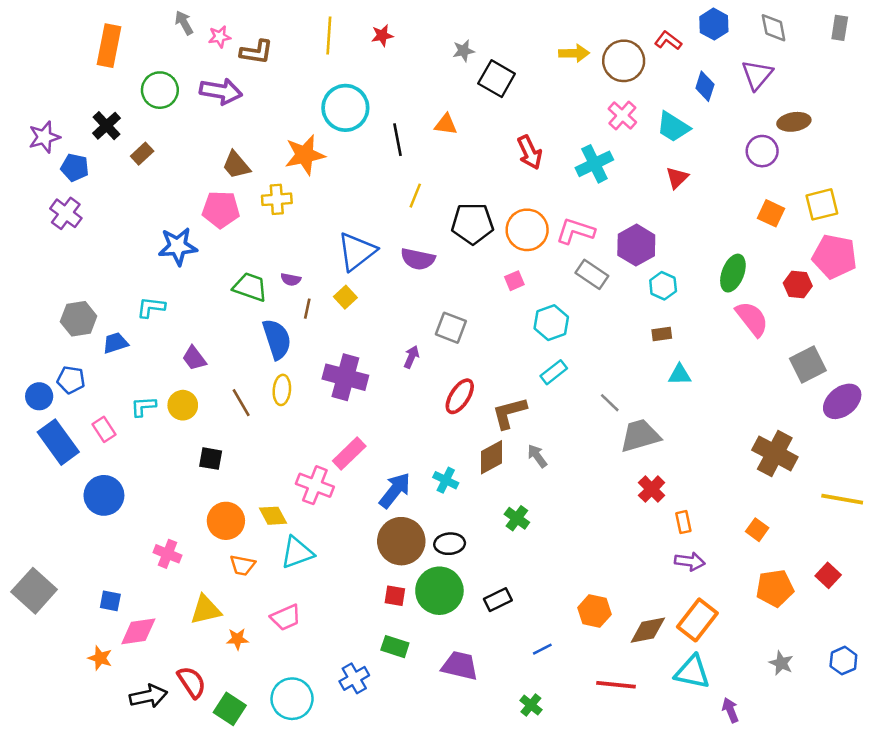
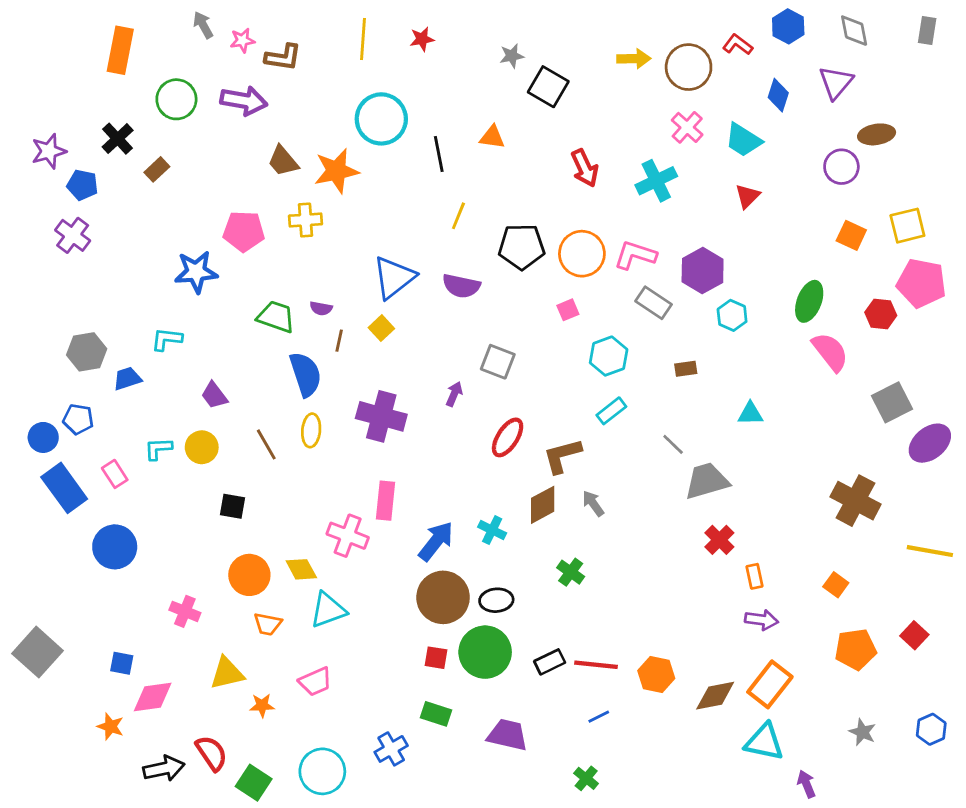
brown trapezoid: (236, 165) -> (283, 161), moved
brown rectangle: (662, 334) -> (686, 369), moved
pink rectangle: (349, 453) -> (385, 501), turned -40
red line: (616, 685) -> (596, 665), moved

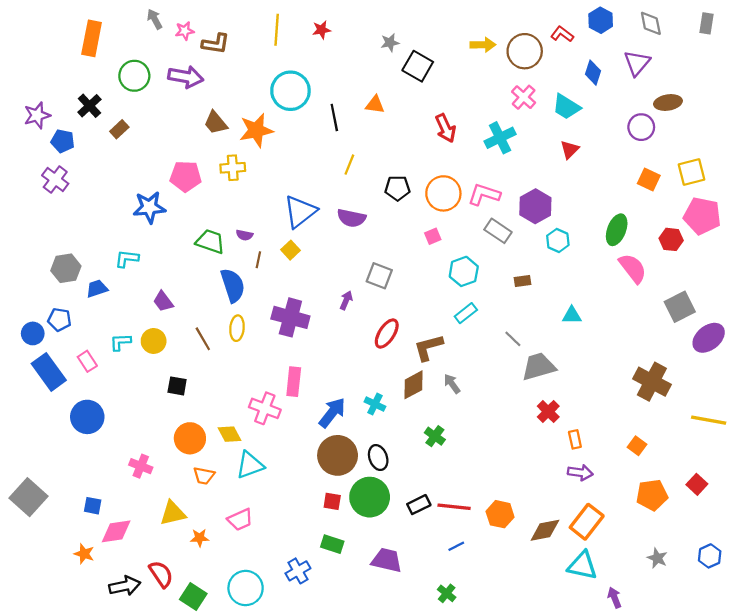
black pentagon: (522, 247) -> (397, 188), size x0.7
black ellipse: (496, 600) -> (378, 458), turned 75

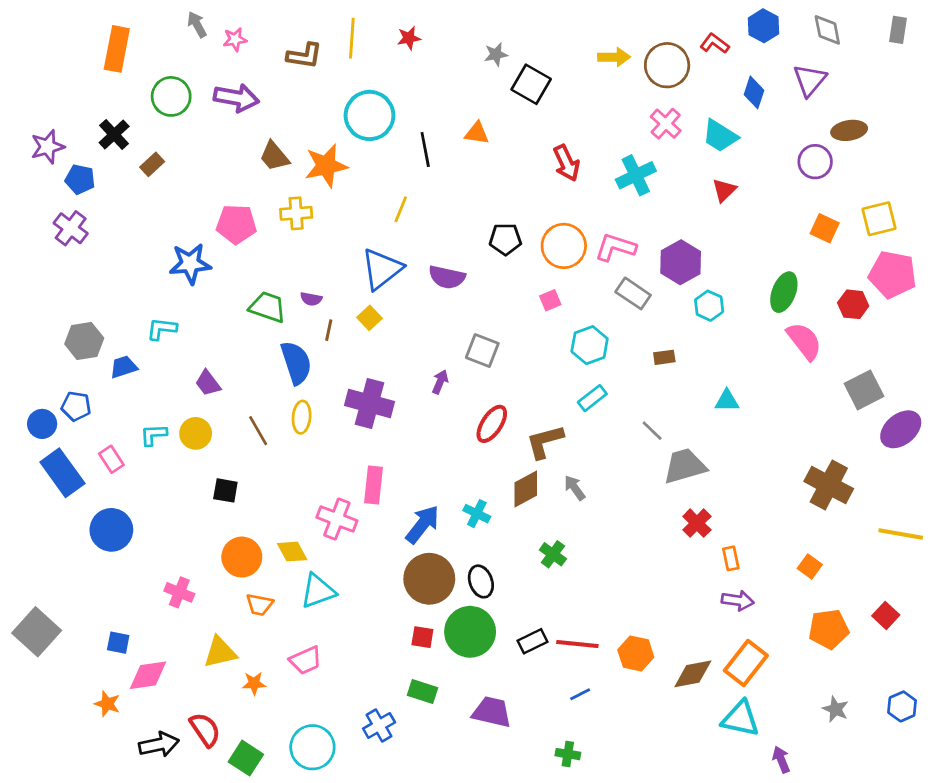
brown L-shape: (216, 44) -> (304, 56), moved
yellow line: (349, 165) -> (401, 209), moved
green cross: (447, 593) -> (568, 754), turned -30

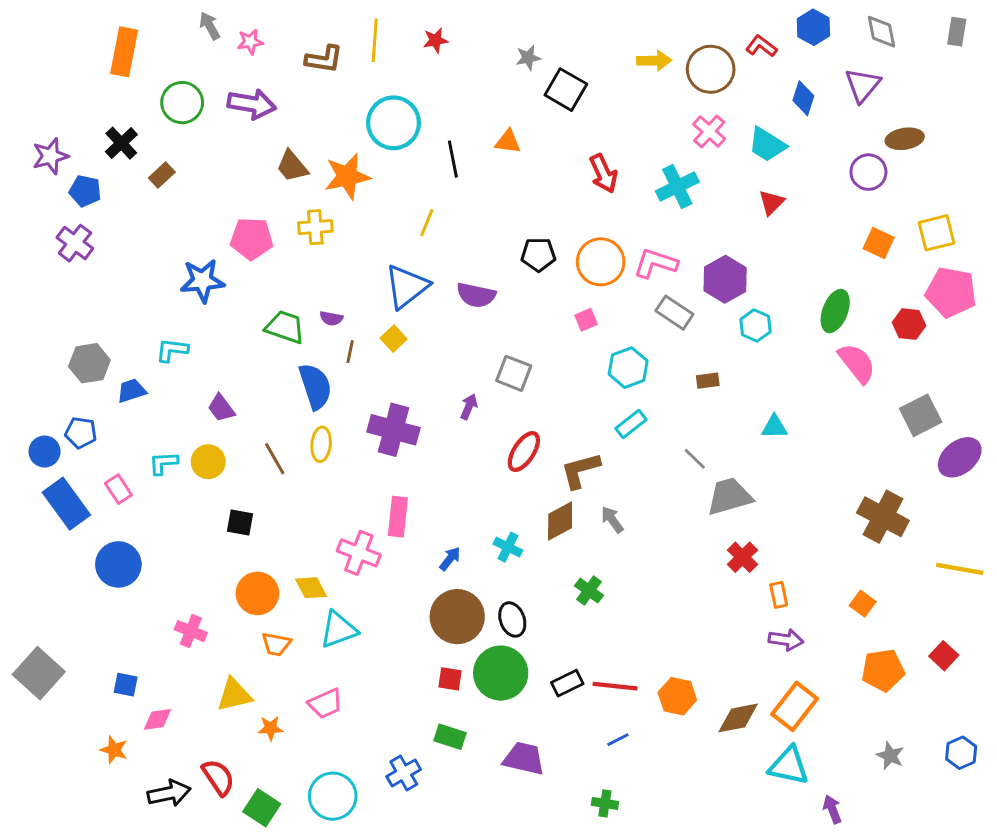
blue arrow: (422, 524) -> (450, 559), size x0.6
pink diamond: (148, 675) -> (157, 719), size x0.7

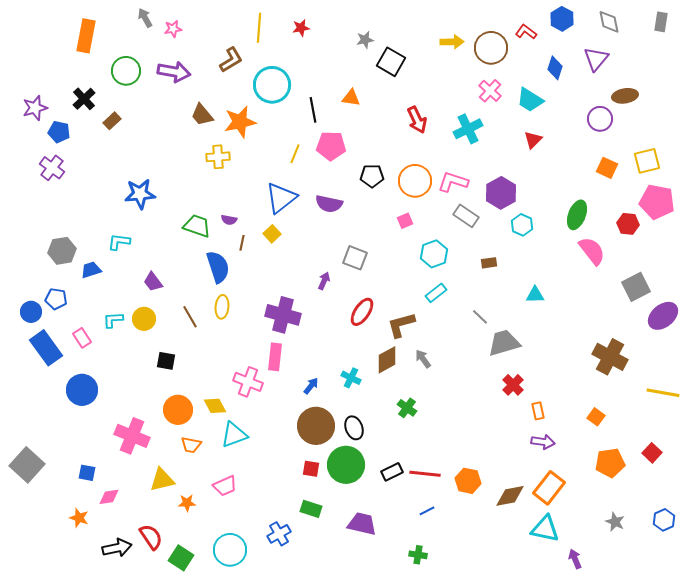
brown L-shape: (324, 59) -> (231, 60), moved, turned -40
pink pentagon: (252, 239) -> (331, 146), moved
purple cross: (394, 430) -> (283, 315), moved
pink cross: (191, 631) -> (132, 436), size x1.6

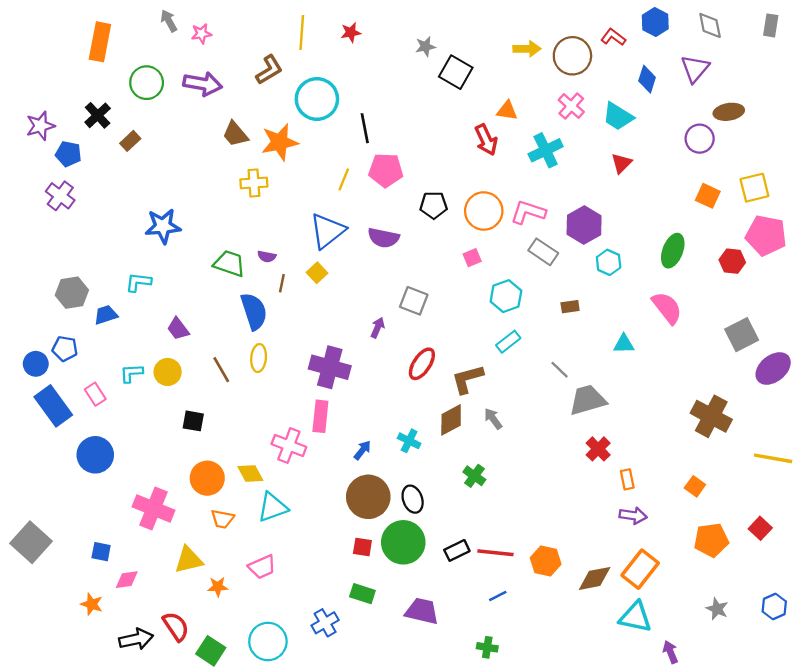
orange triangle: (351, 98) -> (507, 111), moved
pink semicircle: (592, 251) -> (667, 308), moved

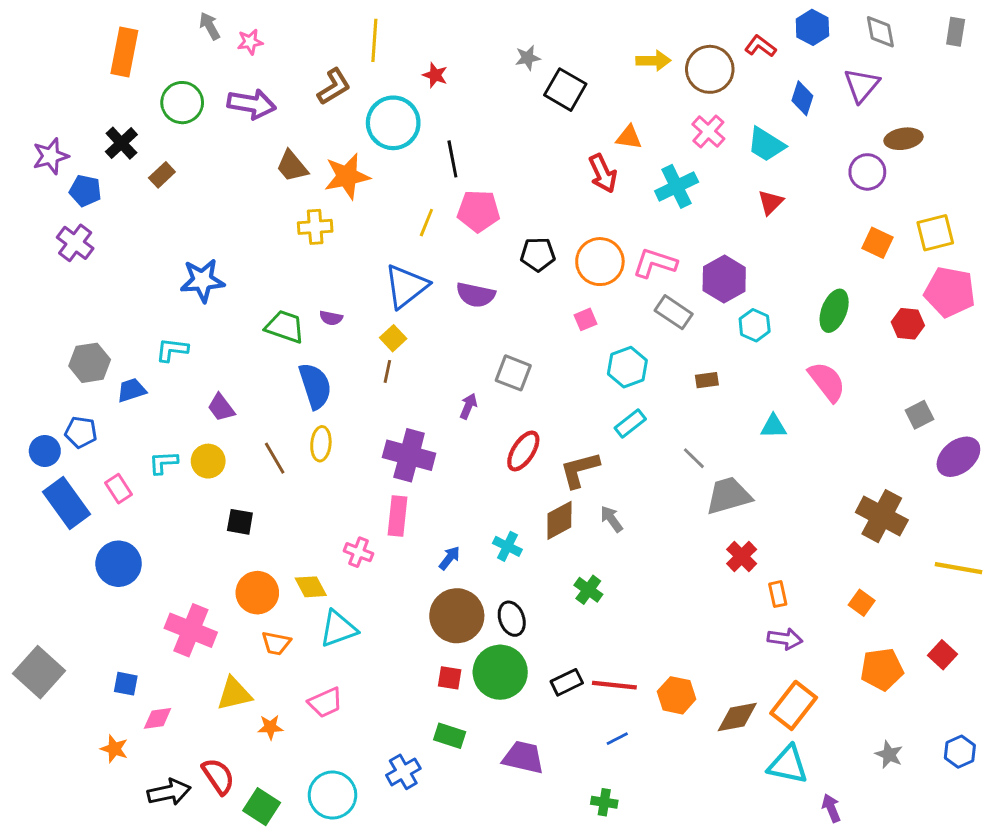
red star: (351, 32) -> (435, 75), moved, turned 30
brown line: (282, 283) -> (387, 371), moved
gray square: (742, 335) -> (919, 415), size x0.7
pink cross: (289, 445) -> (358, 552), size x0.7

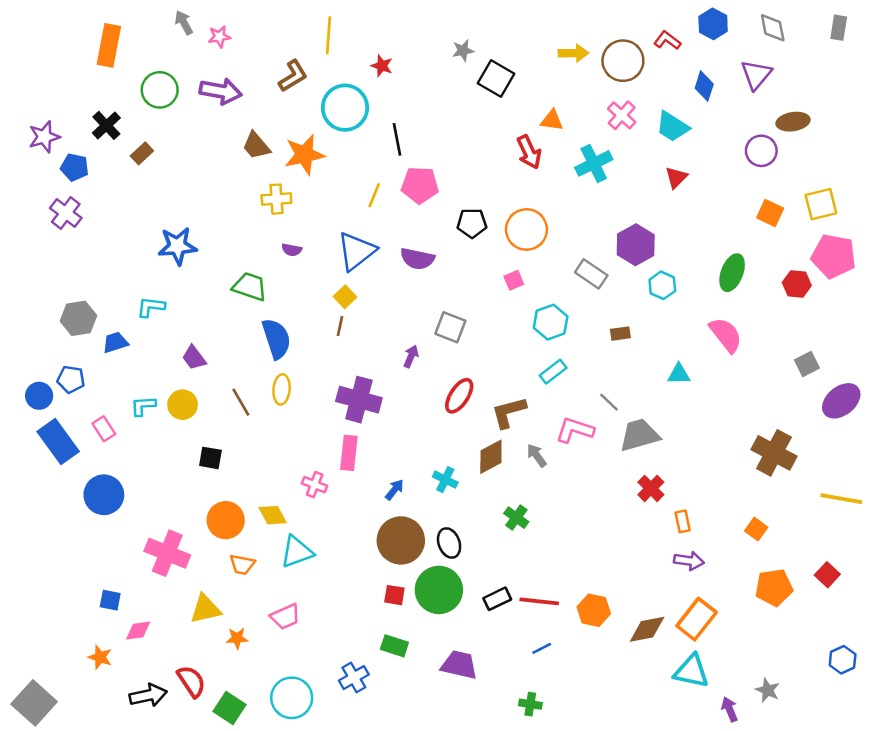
pink L-shape: (655, 263) -> (575, 430), moved
purple semicircle: (331, 318) -> (292, 250), moved
gray square: (39, 672) -> (34, 703), moved
gray star: (889, 755) -> (768, 690), moved

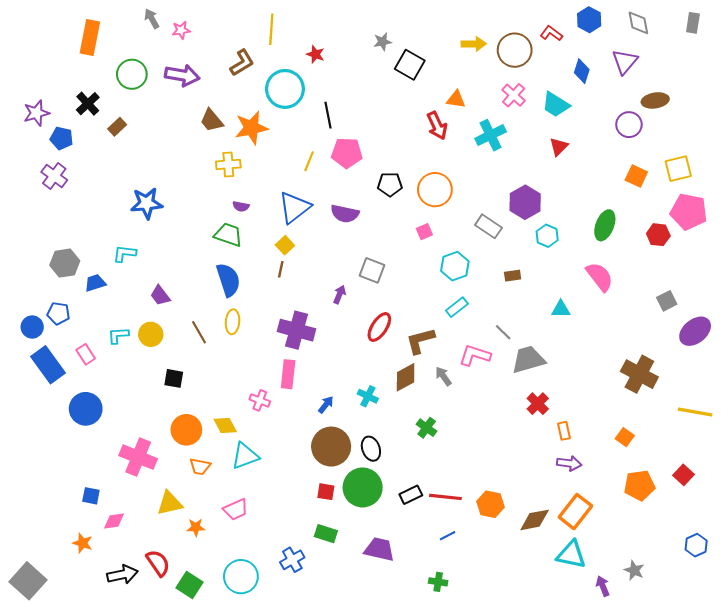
green trapezoid: (250, 287) -> (228, 235), moved

